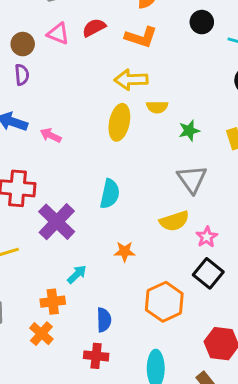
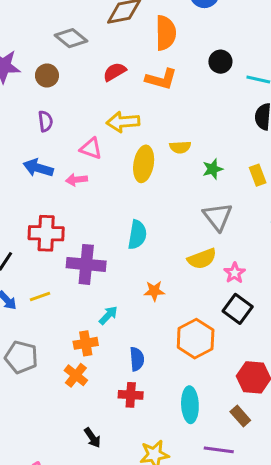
pink triangle: (58, 34) -> (91, 148), moved
brown circle: (23, 44) -> (47, 75), moved
yellow arrow: (131, 80) -> (123, 122), moved
pink arrow: (51, 135) -> (77, 180), turned -30
purple cross: (57, 222) -> (86, 264), turned -36

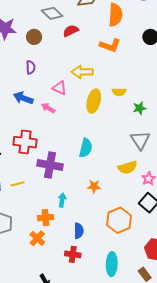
red semicircle: (115, 72) -> (71, 31), moved
pink arrow: (77, 180) -> (48, 108), turned 32
cyan arrow: (108, 315) -> (62, 200), turned -40

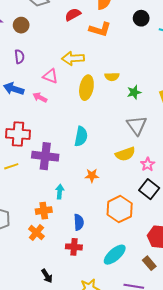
red semicircle: (71, 31) -> (73, 15), moved
yellow line: (18, 184) -> (11, 166), moved
cyan ellipse: (112, 264) -> (115, 255), turned 50

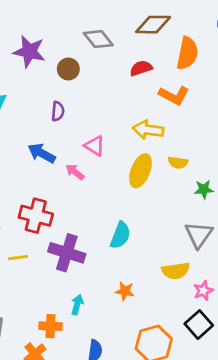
yellow arrow: (73, 58) -> (148, 130), moved

